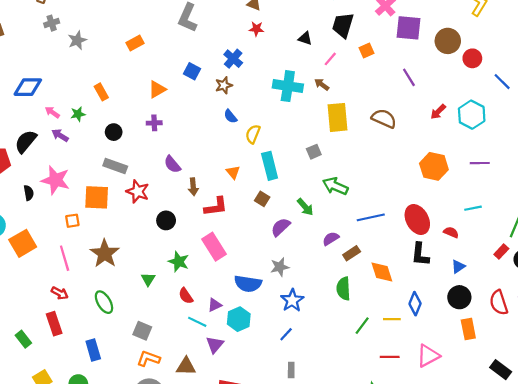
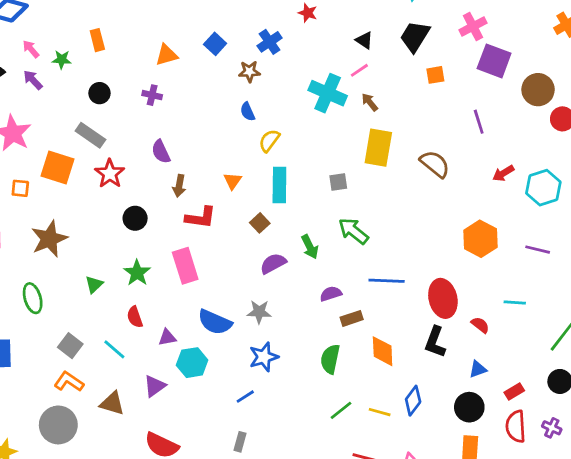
pink line: (330, 59) -> (359, 70), moved
red rectangle: (501, 252) -> (514, 391), moved
cyan line: (197, 322) -> (114, 349), moved

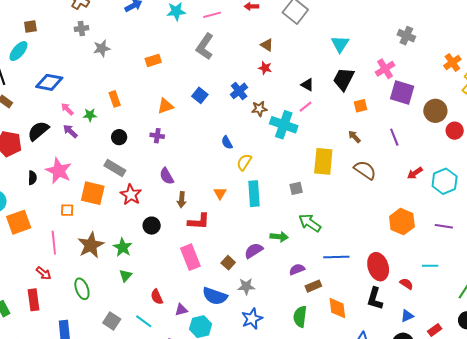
brown star: (249, 72) -> (259, 109), moved
brown arrow: (370, 102) -> (354, 137), moved
brown square: (260, 223) -> (228, 263), moved
green arrow: (310, 247) -> (279, 237), turned -54
green star: (137, 273) -> (123, 247), moved

